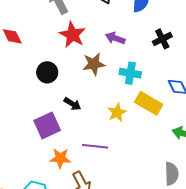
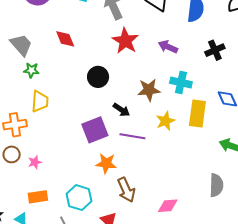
brown star: (94, 64) -> (149, 90), moved
yellow rectangle: (149, 103) -> (197, 114), turned 64
purple line: (95, 146) -> (132, 136), moved

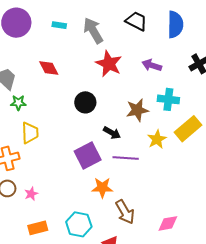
yellow rectangle: (197, 114) -> (188, 129), turned 48

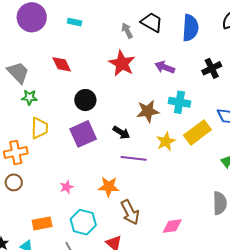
gray arrow: (93, 31) -> (127, 31), moved, size x0.6
black circle: (85, 102) -> (85, 100), moved
purple square: (88, 155) -> (83, 134), moved
pink star: (31, 194) -> (67, 187), moved

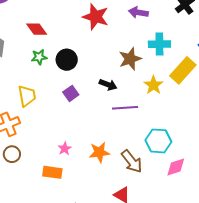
green star: (29, 97) -> (39, 57), moved
purple square: (83, 134) -> (71, 93), size x0.6
orange star: (109, 187) -> (99, 152), moved
cyan hexagon: (83, 222) -> (158, 141), moved
orange rectangle: (42, 223) -> (52, 172), moved, turned 30

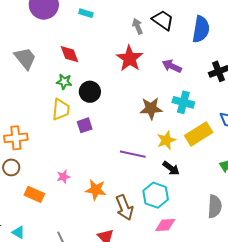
black arrow: (108, 85) -> (171, 168), moved
yellow trapezoid: (27, 96) -> (61, 109), moved
orange rectangle: (52, 172) -> (34, 194), moved

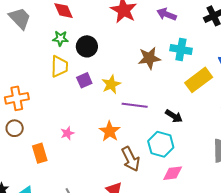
yellow star: (166, 140) -> (111, 84), moved
orange star: (96, 190) -> (110, 131), moved, turned 30
orange rectangle: (34, 194) -> (40, 153), turned 54

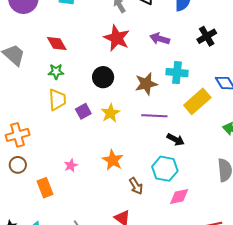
black circle: (87, 46) -> (103, 77), moved
purple line: (135, 105) -> (154, 116), moved
brown arrow: (131, 159) -> (136, 186), size x0.7

